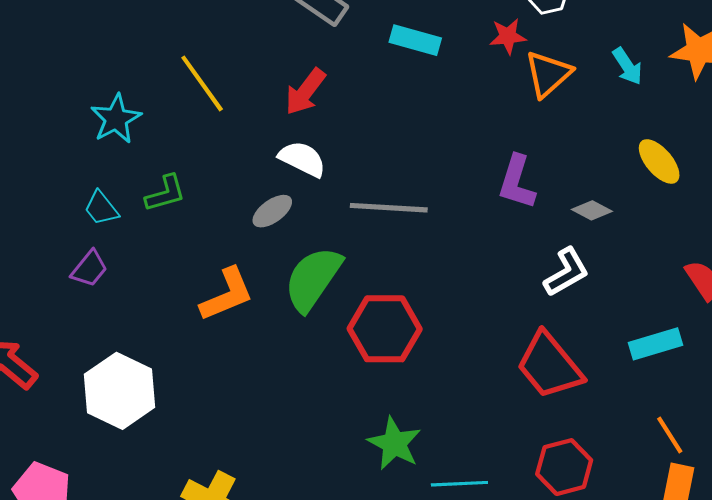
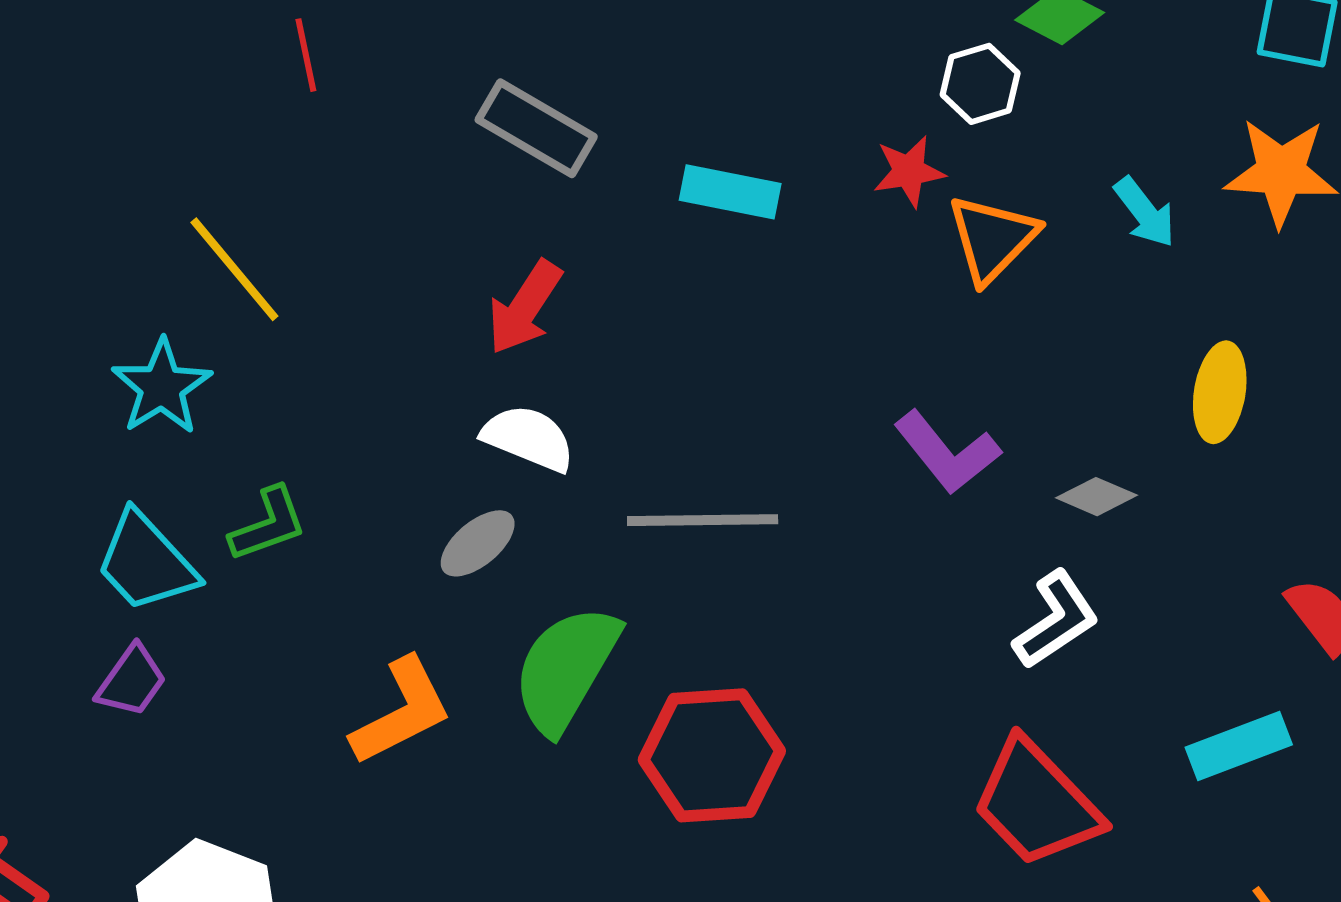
yellow line: (202, 83) -> (234, 269), moved
yellow ellipse: (659, 161) -> (1220, 392), turned 54
purple L-shape: (517, 182) -> (947, 452), turned -52
cyan trapezoid: (101, 208) -> (146, 562), size x1.5

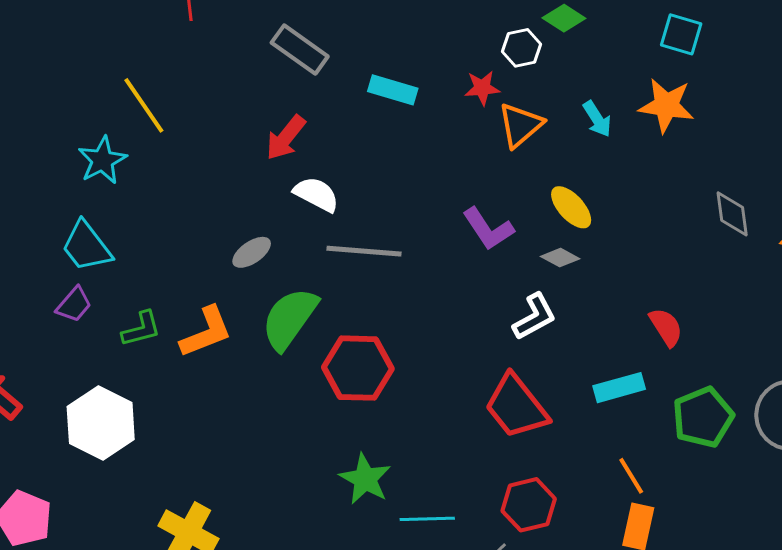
yellow ellipse: (1220, 392) -> (571, 207), moved, turned -57
white semicircle: (528, 438) -> (316, 194), moved
green L-shape: (268, 524) -> (141, 329), moved

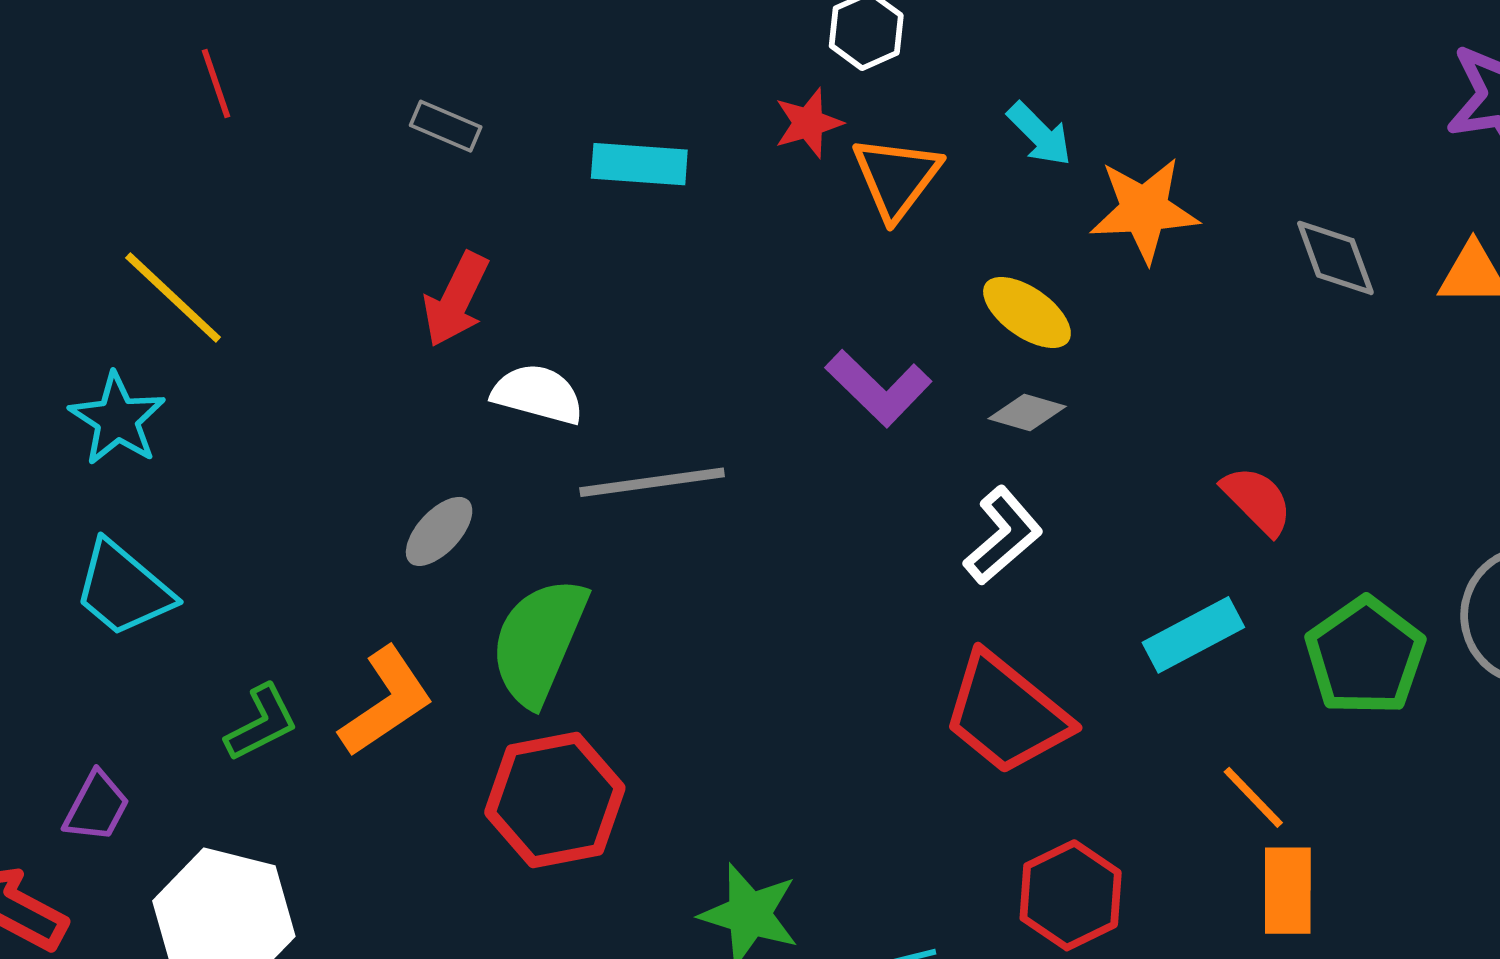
gray rectangle: (300, 49) -> (446, 126), size x0.6
orange star: (666, 105) -> (1144, 210), moved
purple trapezoid: (74, 305) -> (96, 807), moved
red hexagon: (358, 368) -> (555, 800), moved

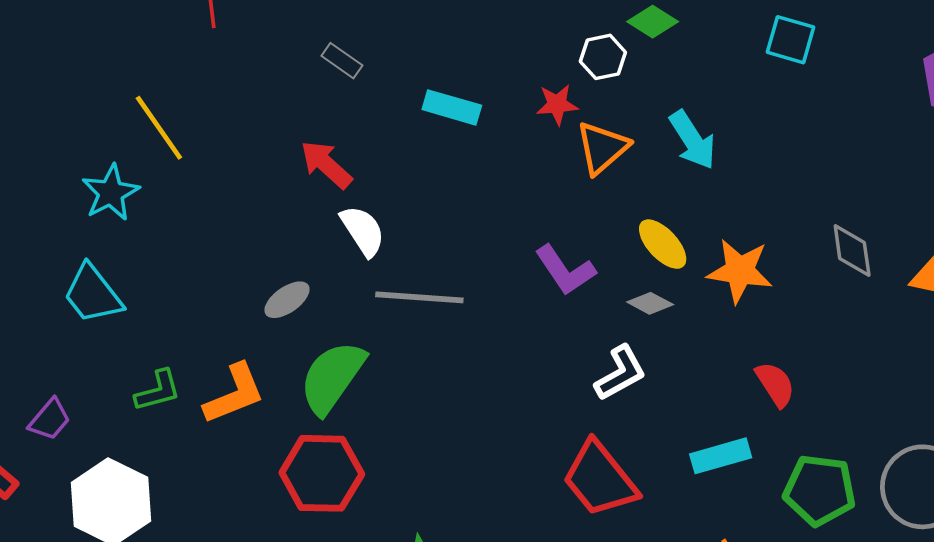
cyan arrow: (1040, 134) -> (692, 140), size x1.4
orange star: (1144, 210) -> (740, 271), moved
red arrow: (456, 299) -> (326, 165), turned 94
white semicircle: (538, 394) -> (363, 231), turned 30
green pentagon: (1365, 656) -> (820, 490), turned 30

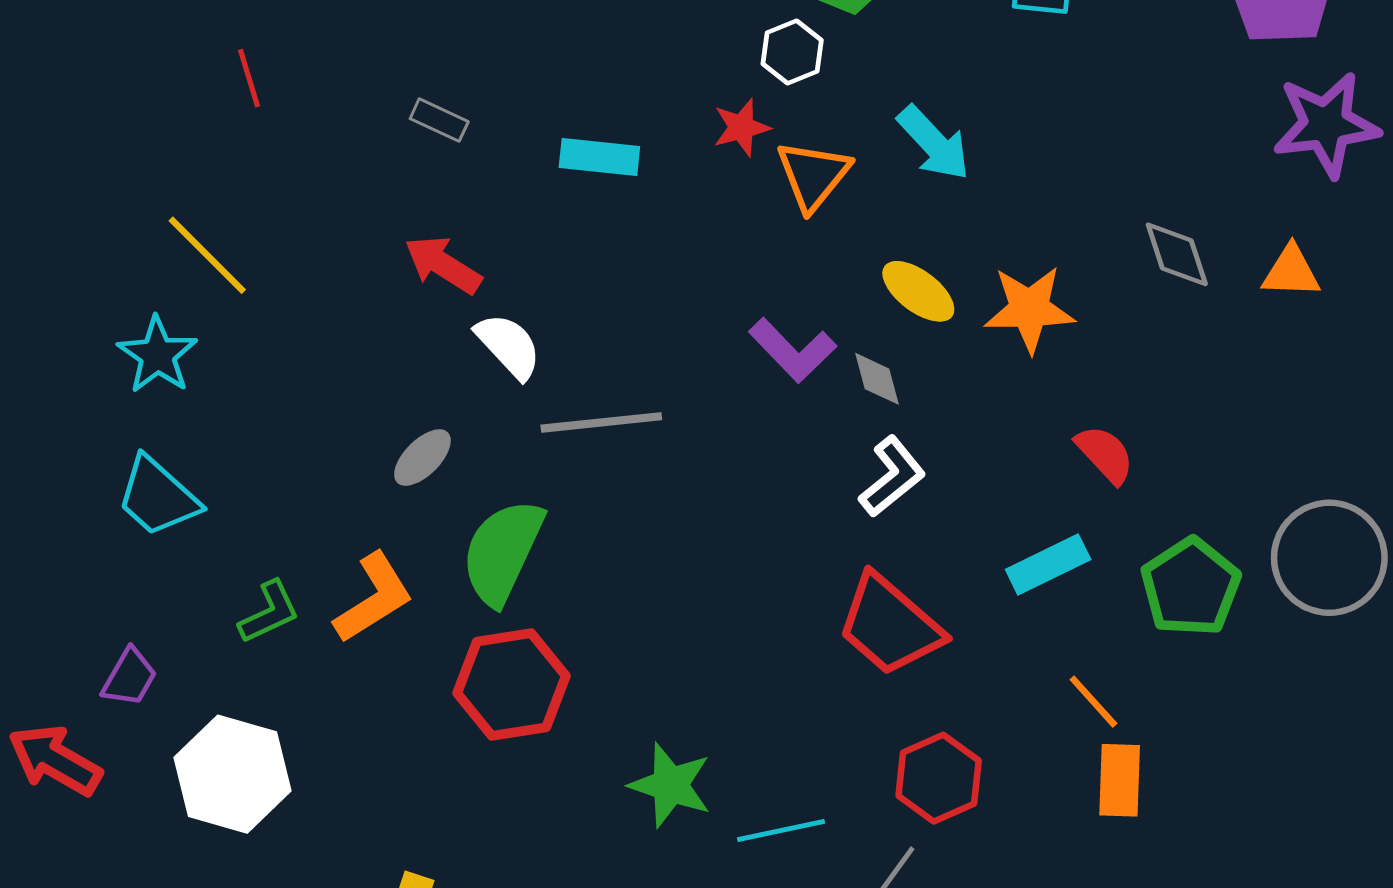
gray diamond: (650, 303) -> (877, 379), moved, turned 57
green pentagon: (820, 490) -> (1191, 587), turned -30

